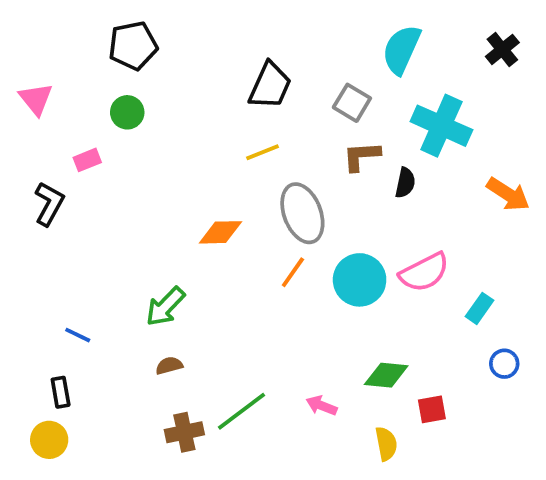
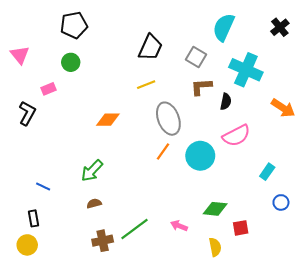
orange diamond: (221, 232) -> (108, 120), moved
pink semicircle: (424, 272) -> (236, 136), moved

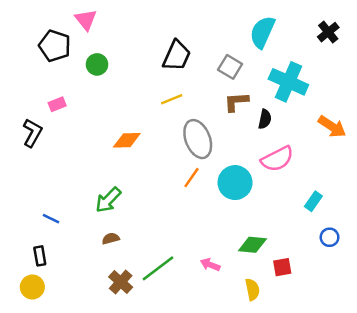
black pentagon: (74, 25) -> (55, 46), moved, turned 30
pink triangle: (20, 55) -> (86, 20), moved
green circle: (71, 62) -> (97, 64), moved
brown cross: (103, 241) -> (121, 282), turned -36

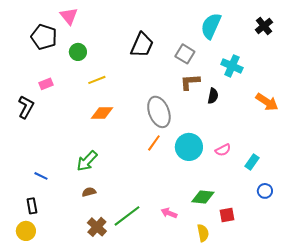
cyan cross: (288, 82) -> (232, 66), size x0.7
yellow line: (172, 99) -> (97, 80), moved
pink semicircle: (277, 159) -> (223, 150), moved, size x0.6

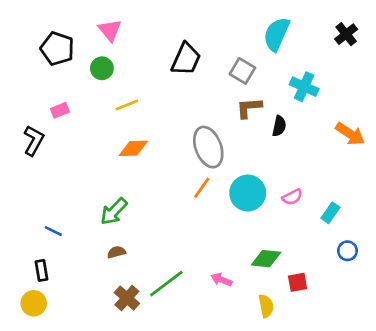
pink triangle: (69, 16) -> (110, 30), moved

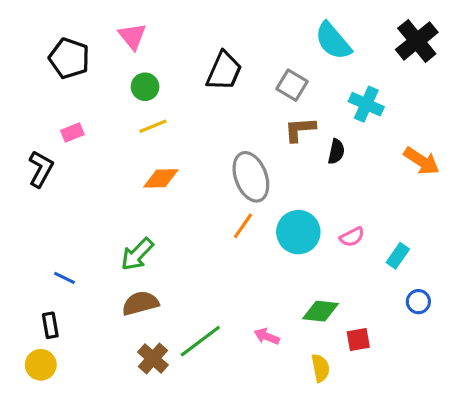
cyan semicircle: (277, 34) -> (333, 41), turned -64
black cross: (346, 34) -> (417, 41), size x1.5
green circle: (102, 68) -> (145, 87), moved
brown semicircle: (116, 252) -> (140, 303), size x1.6

